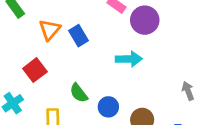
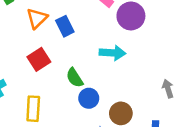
red square: (35, 70) -> (39, 59), moved
green semicircle: (79, 93) -> (75, 78), moved

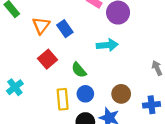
blue circle: (89, 98) -> (85, 94), moved
yellow rectangle: (33, 109) -> (63, 99), moved

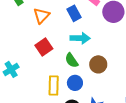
blue rectangle: (65, 29) -> (74, 13), moved
cyan arrow: (107, 45) -> (80, 38), moved
brown circle: (121, 94) -> (98, 64), moved

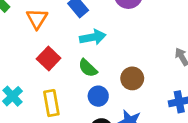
brown circle: (98, 64) -> (132, 78), moved
yellow rectangle: (54, 85) -> (51, 103), moved

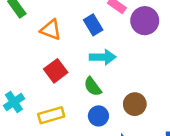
orange triangle: (37, 19) -> (51, 30), turned -50
yellow rectangle: (51, 103) -> (51, 115), turned 75

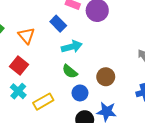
orange triangle: (51, 30) -> (26, 36), turned 42
red square: (56, 71) -> (19, 66), moved
cyan cross: (14, 102) -> (18, 91), moved

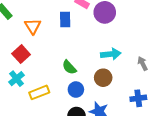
blue rectangle: (58, 24) -> (65, 19), turned 35
cyan arrow: (72, 47) -> (111, 54), moved

